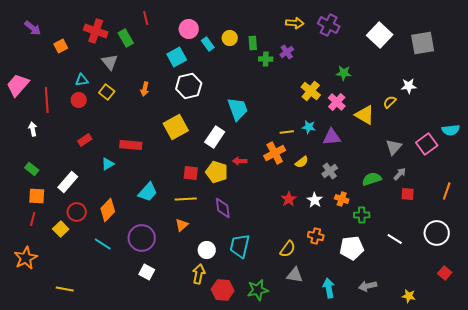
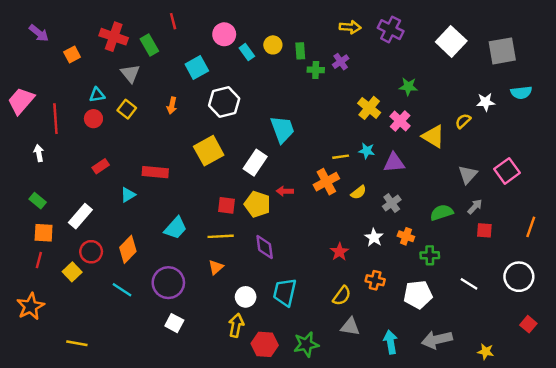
cyan square: (177, 57) -> (197, 68), moved
cyan semicircle: (451, 130) -> (521, 93), moved
red star: (289, 199) -> (339, 252), moved
gray arrow: (368, 286) -> (437, 340), size x1.4

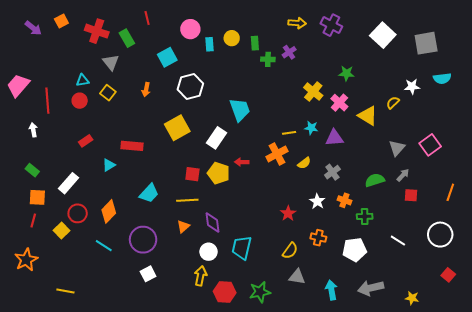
cyan rectangle: (247, 52) -> (210, 44), turned 32
orange square: (72, 54) -> (61, 21), moved
purple diamond: (265, 247) -> (213, 222), moved
white square: (174, 323) -> (148, 274), turned 35

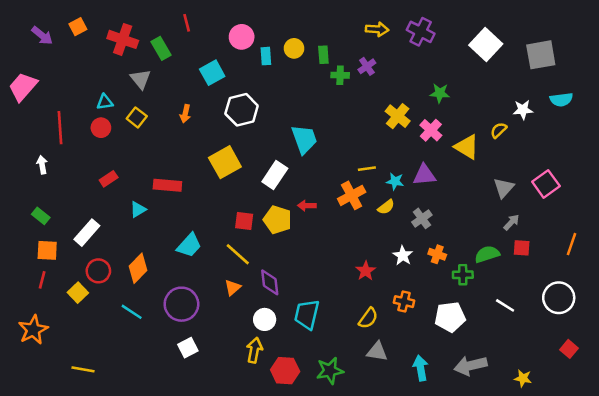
pink trapezoid: (18, 85) -> (23, 87), moved
cyan star: (311, 128) -> (395, 181), moved
green semicircle: (375, 180) -> (487, 254), moved
yellow line: (187, 200) -> (238, 254), turned 45

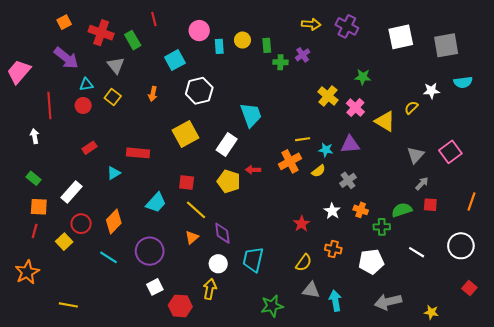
purple arrow: (42, 36) -> (66, 58), moved, size x1.4
white square: (486, 45) -> (401, 37), turned 35
red square: (244, 221) -> (187, 182), moved
cyan arrow: (421, 368) -> (335, 301), moved
red hexagon: (285, 371) -> (180, 306), moved

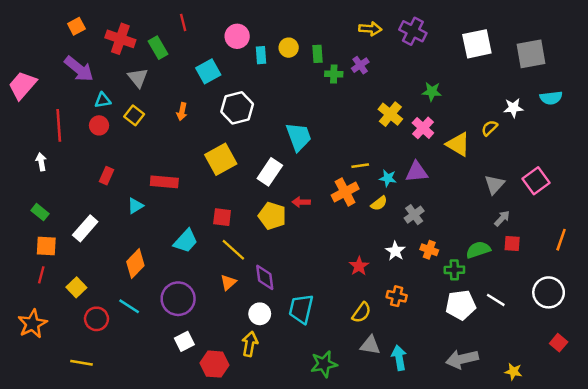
red rectangle: (89, 148) -> (107, 176), turned -32
red circle: (81, 224) -> (96, 319), moved
white pentagon: (371, 262) -> (461, 305), moved

